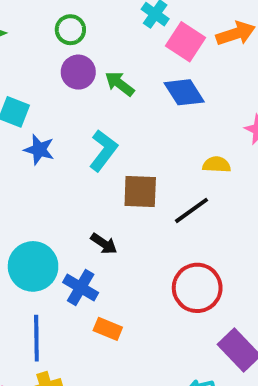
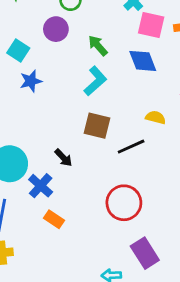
pink square: (186, 42) -> (151, 25), turned -32
purple circle: (78, 72) -> (56, 29), moved
blue star: (39, 150) -> (31, 81), turned 30
cyan L-shape: (103, 150) -> (95, 81), moved

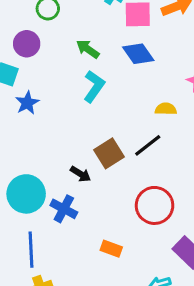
purple circle: (56, 29) -> (27, 44), moved
brown square: (97, 126) -> (109, 153), moved, turned -32
orange rectangle: (54, 219) -> (111, 249), moved

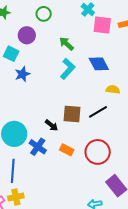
blue diamond: (138, 54) -> (99, 64), moved
brown square: (109, 153) -> (72, 114), turned 30
orange rectangle: (111, 249) -> (67, 150), moved

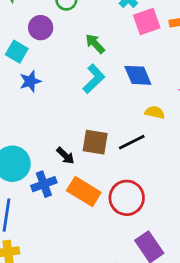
pink square: (102, 25) -> (147, 21), turned -30
blue cross: (38, 147) -> (44, 184), turned 30
orange rectangle: (67, 150) -> (84, 192), size x1.6

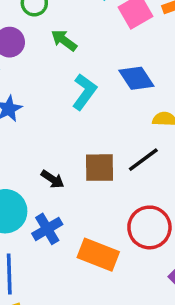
green arrow: (95, 44) -> (64, 40), moved
black arrow: (65, 156) -> (53, 179), moved
orange rectangle: (84, 192) -> (98, 255), moved

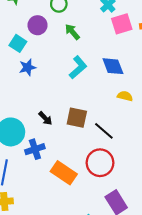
black line: (143, 160) -> (104, 131), moved, turned 65

